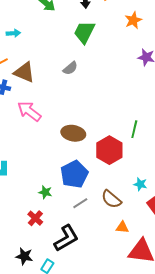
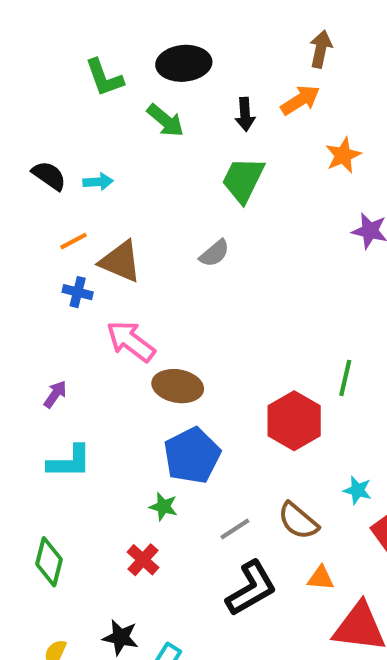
brown ellipse: (73, 133) -> (178, 386), moved
blue pentagon: (74, 174) -> (192, 456), moved
black L-shape: (66, 238) -> (251, 588), moved

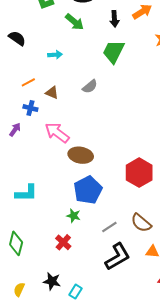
black semicircle: (49, 176) -> (17, 38), moved
cyan arrow: (98, 182) -> (55, 55), moved
gray semicircle: (214, 253) -> (90, 86), moved
brown triangle: (121, 261) -> (52, 93), size x0.6
purple arrow: (55, 394) -> (15, 130), moved

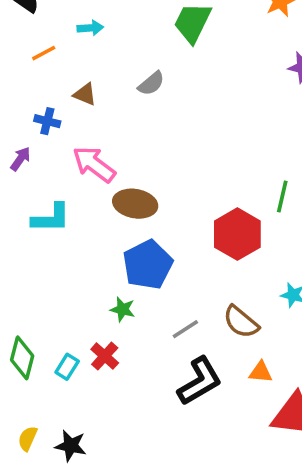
orange line: (28, 82) -> (44, 53), moved
cyan L-shape: (26, 193) -> (51, 218), moved
black star: (52, 281) -> (71, 446), moved
cyan rectangle: (76, 292) -> (67, 367), moved

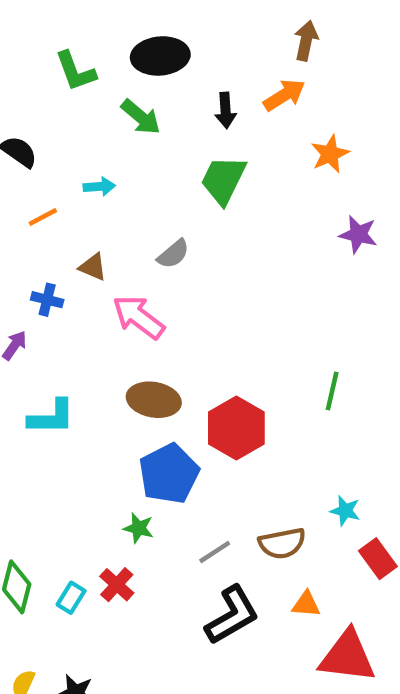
pink arrow: (94, 164) -> (139, 317), moved
red hexagon: (237, 234) -> (236, 428), moved
brown semicircle: (241, 322) -> (282, 543), turned -51

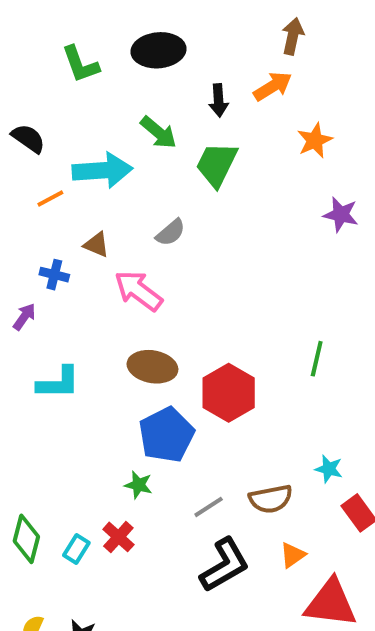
green arrow: (141, 117) -> (158, 132), moved
cyan arrow: (99, 187) -> (102, 170), size x2.0
orange triangle: (306, 604) -> (293, 555), turned -40

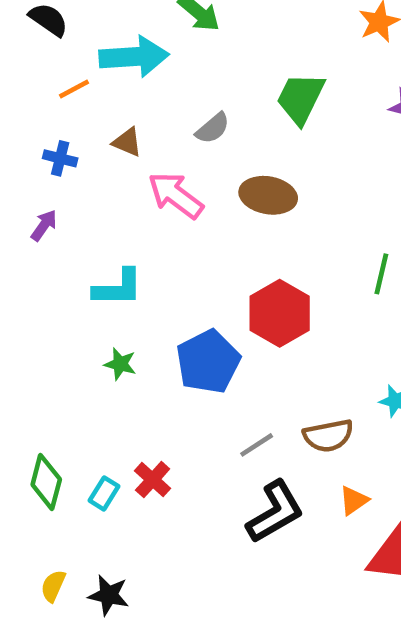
green trapezoid: (217, 164) -> (300, 98), moved
blue cross: (54, 275) -> (60, 158), moved
brown ellipse: (152, 367) -> (268, 195), moved
cyan L-shape: (58, 383) -> (118, 288), moved
green star: (138, 485) -> (120, 364), moved

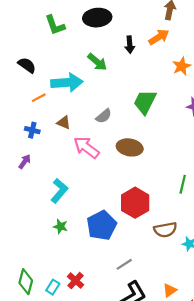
cyan L-shape: (118, 288) -> (59, 191), turned -50
brown semicircle: (328, 436) -> (165, 230), moved

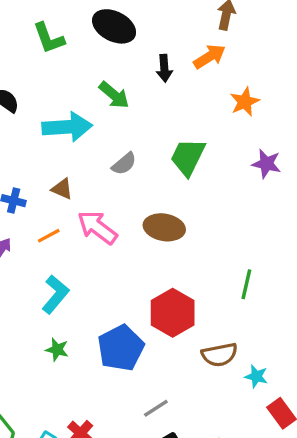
black ellipse: (97, 18) -> (114, 26), turned 32
orange line: (39, 98) -> (49, 236), moved
gray semicircle: (104, 116) -> (124, 164), moved

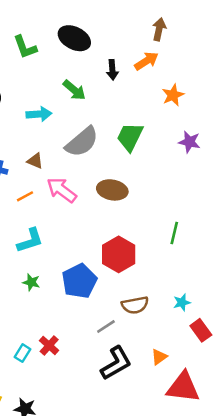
cyan arrow: (67, 127) -> (39, 114), size x0.7
gray semicircle: (124, 164) -> (82, 142), size x1.8
cyan L-shape: (55, 294) -> (30, 241), turned 32
brown semicircle: (220, 355) -> (135, 305), moved
cyan star: (256, 376) -> (182, 303), turned -30

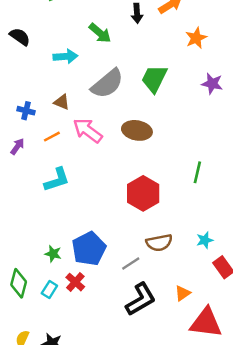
blue pentagon: (79, 281) -> (89, 249), moved
green star: (31, 282) -> (53, 254), moved

